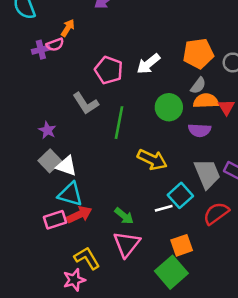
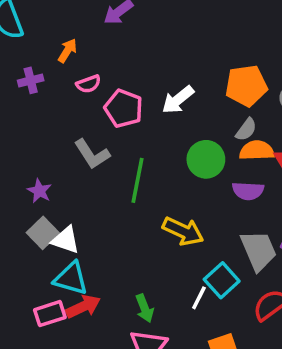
pink semicircle: (55, 45) -> (88, 84), moved
white line: (164, 208) -> (199, 298), turned -48
green arrow: (124, 216) -> (145, 308), turned 30

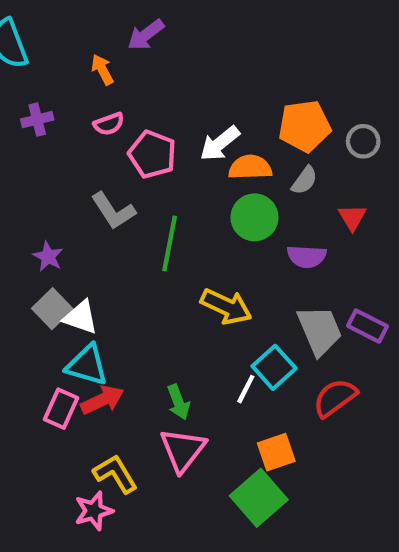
orange arrow: (67, 51) -> (102, 70), moved, turned -60
orange semicircle: (257, 151) -> (250, 167), moved
pink rectangle: (50, 314) -> (61, 409), turned -48

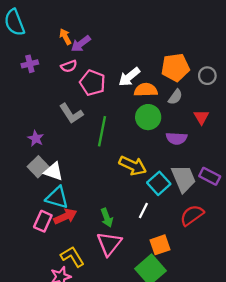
purple arrow: (146, 35) -> (81, 44), moved
cyan square: (274, 367) -> (159, 183), moved

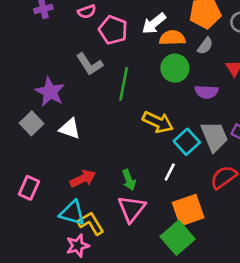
purple star: (36, 138) -> (50, 92), size x1.6
gray square: (38, 167) -> (32, 123), moved
cyan triangle: (57, 198) -> (72, 213), moved
pink rectangle: (43, 221) -> (29, 188), moved
orange square: (160, 245) -> (188, 210), size x1.4

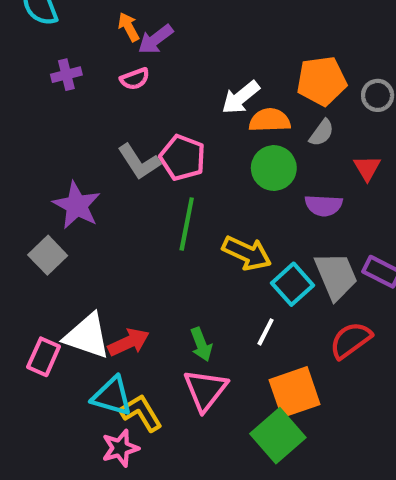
pink pentagon: (113, 30) -> (183, 158), moved
green line: (124, 84) -> (187, 224), moved
white triangle: (70, 129) -> (87, 336), moved, size x1.4

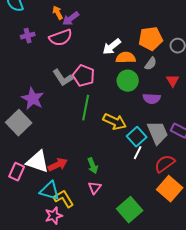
pink semicircle: (135, 79) -> (61, 38), size x1.6
gray square: (48, 255) -> (19, 123), size x1.4
white line: (266, 332) -> (138, 153), moved
pink triangle: (205, 390) -> (95, 188), size x0.6
orange square: (295, 392) -> (170, 189), moved, turned -30

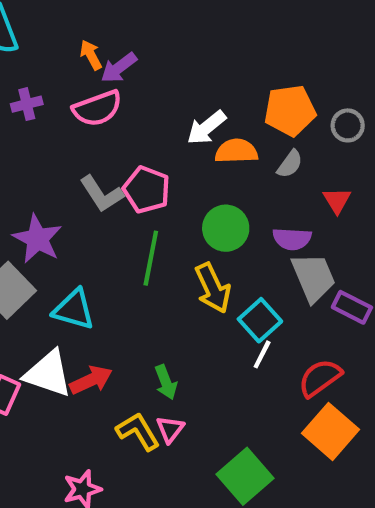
green circle: (128, 81) -> (226, 228), moved
yellow arrow: (115, 122) -> (213, 288), turned 40
gray trapezoid: (158, 133) -> (313, 277), moved
cyan triangle: (50, 191) -> (74, 309), moved
yellow L-shape: (64, 199) -> (138, 431), moved

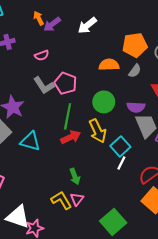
pink semicircle: (97, 108) -> (42, 55), moved, size x0.6
white arrow: (206, 128) -> (87, 25), moved
white triangle: (48, 374) -> (18, 217), moved
red arrow: (91, 380) -> (71, 137), moved

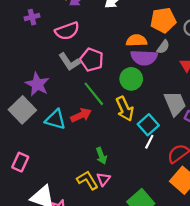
pink semicircle: (42, 55) -> (67, 31), size x1.6
purple semicircle: (136, 107) -> (144, 58), moved, size x1.4
green line: (68, 116) -> (94, 94), turned -50
red arrow: (71, 137) -> (81, 115), moved

